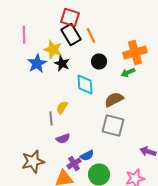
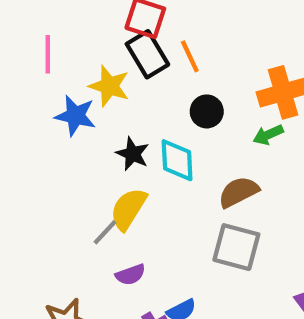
blue star: (37, 64) -> (75, 116), turned -30
black star: (62, 64) -> (133, 154), moved
yellow semicircle: (62, 108) -> (128, 209), size x1.5
gray line: (51, 118) -> (105, 232), turned 48

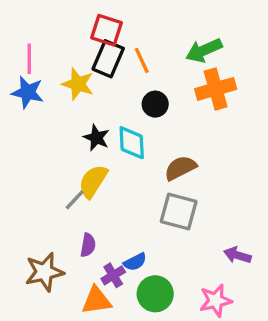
black rectangle: (147, 54) -> (108, 59), turned 54
blue star: (75, 116) -> (28, 92), moved
green arrow: (268, 135) -> (204, 50), moved, size x1.5
purple semicircle: (130, 275) -> (88, 245), moved, turned -60

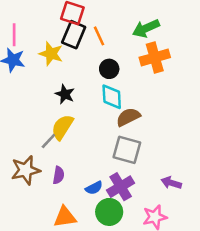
cyan diamond: (132, 143) -> (112, 97), moved
brown star: (44, 272) -> (26, 170), moved
purple cross: (113, 275) -> (121, 187), moved, size x1.5

